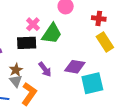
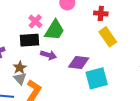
purple arrow: (45, 69) -> (48, 55), moved, turned -35

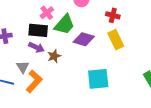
purple arrow: (48, 55) -> (36, 47), moved
purple diamond: (79, 62) -> (84, 39), moved
brown star: (20, 68) -> (54, 56), moved

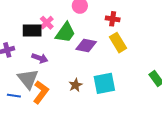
black rectangle: (38, 30) -> (32, 30), moved
brown star: (54, 56) -> (75, 85), moved
gray triangle: (23, 67) -> (28, 79), size x1.6

